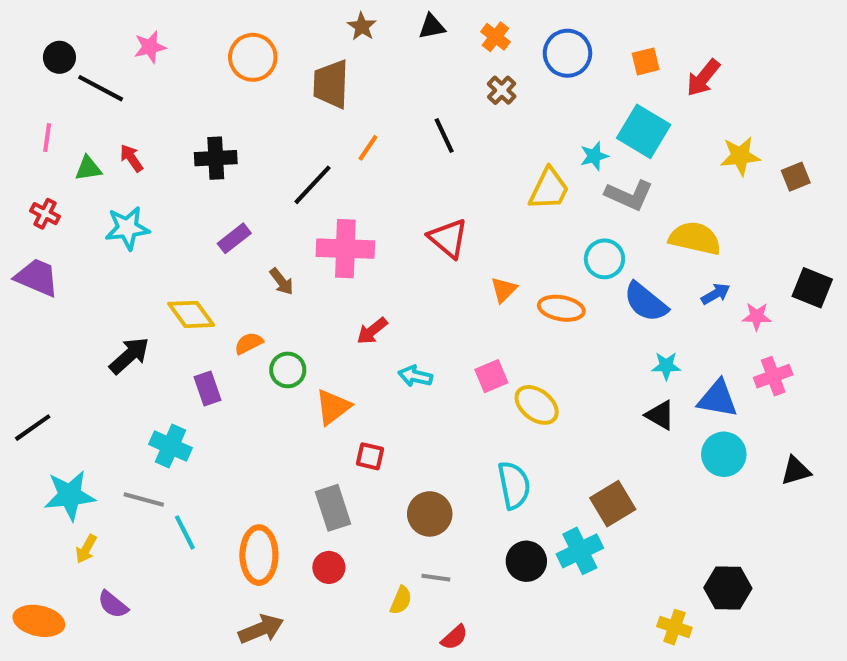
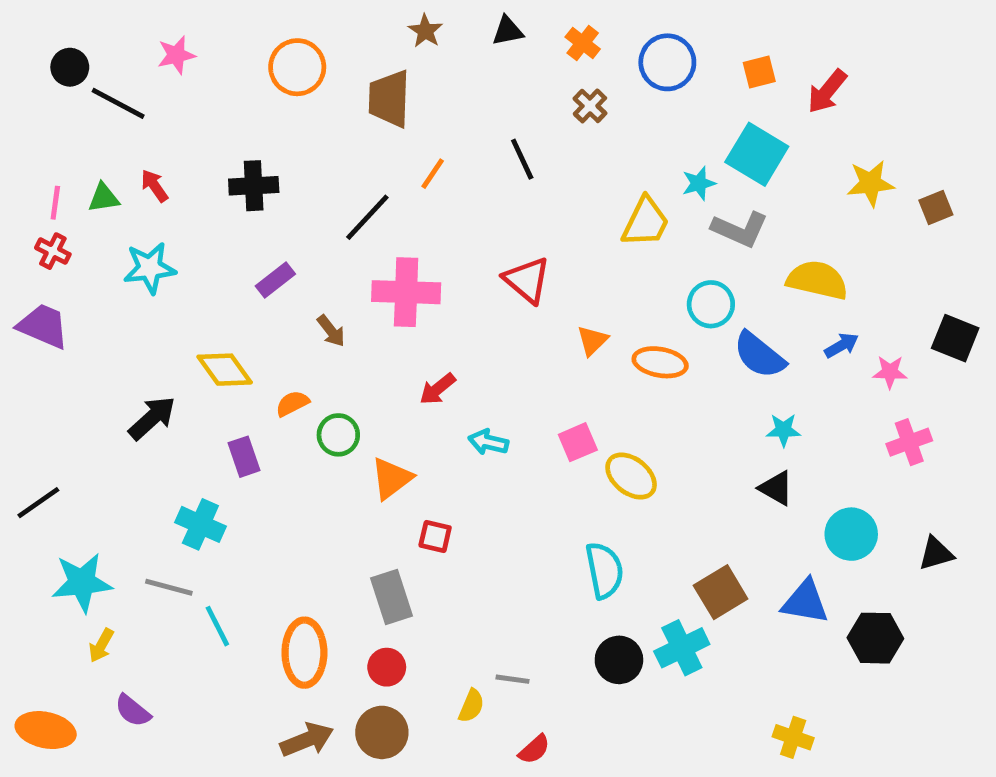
pink line: (47, 138) -> (55, 203), moved
blue triangle: (718, 399) -> (805, 602), moved
brown circle: (430, 514) -> (382, 732), moved
black hexagon: (728, 588) -> (875, 638), moved

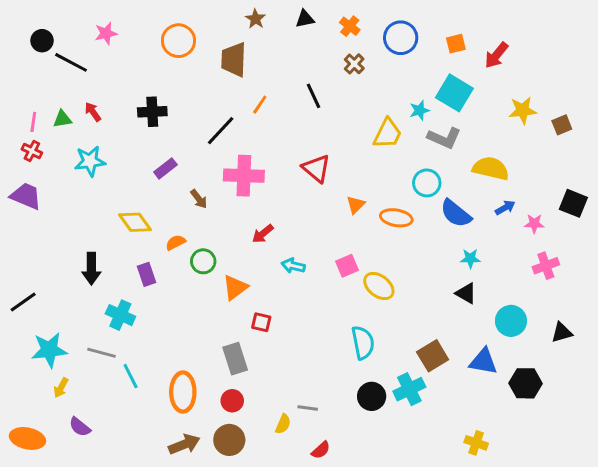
black arrow: (152, 418) -> (91, 269), moved, turned 132

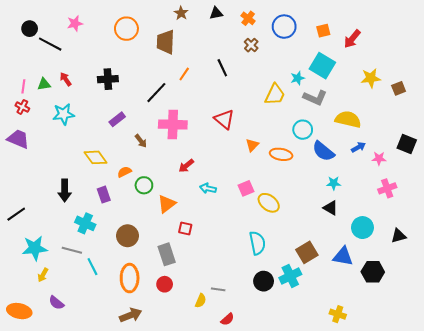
brown circle: (229, 440) -> (127, 236), moved

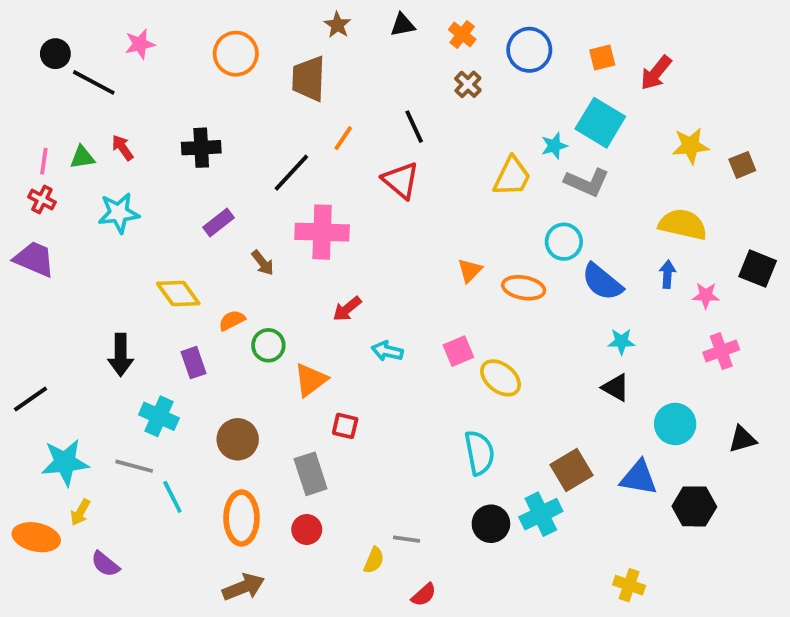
red triangle: (224, 119) -> (401, 180), moved
yellow semicircle: (348, 119) -> (683, 224), moved
blue arrow: (358, 147) -> (667, 274), turned -56
orange ellipse: (19, 311) -> (36, 537), moved

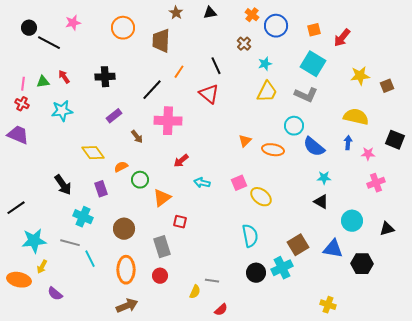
orange cross: (462, 34) -> (252, 15), moved
cyan star: (554, 146) -> (265, 64), moved
black arrow: (121, 355) -> (63, 185), turned -35

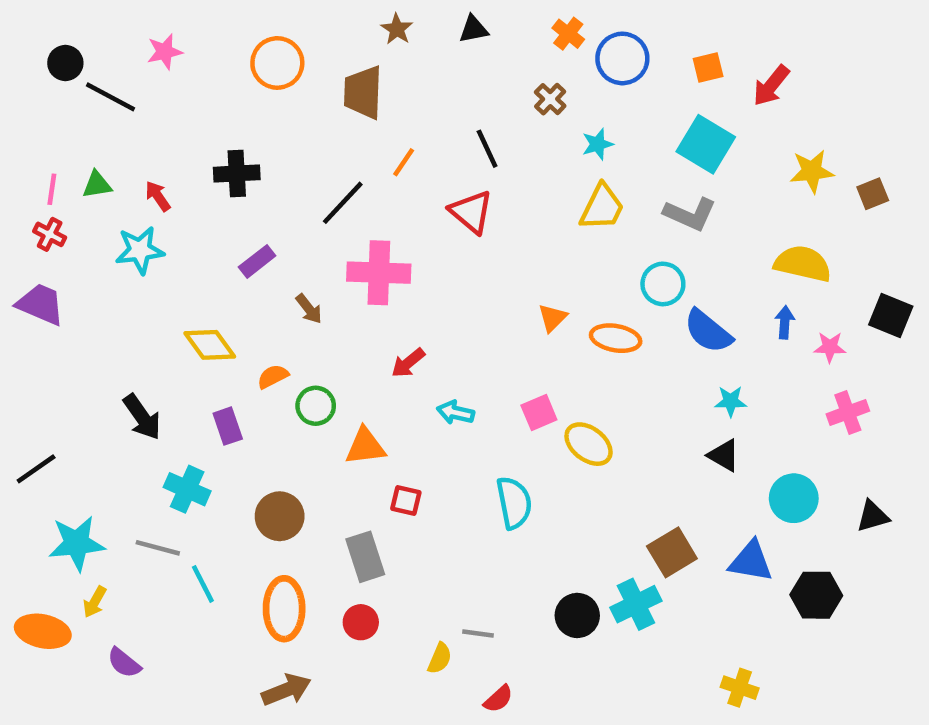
red arrow: (64, 77) -> (158, 196), moved
orange triangle: (162, 198) -> (365, 446), turned 30
cyan semicircle: (250, 236) -> (514, 503), moved

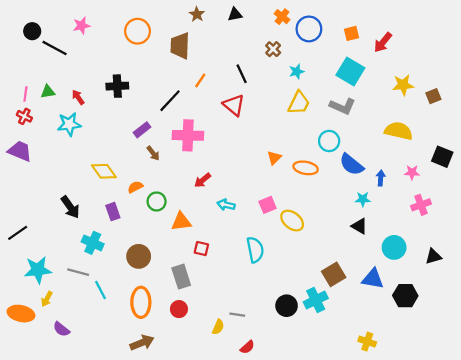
purple rectangle: (257, 261) -> (142, 130), moved
blue arrow: (785, 322) -> (381, 178), moved

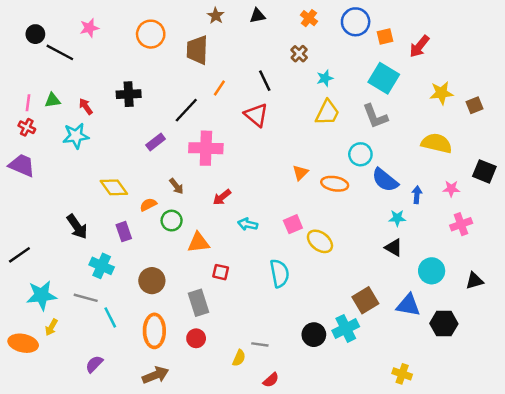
blue circle: (309, 29) -> (356, 22), moved
gray L-shape: (343, 106) -> (375, 116), turned 45
brown arrow: (153, 153) -> (176, 186), moved
purple semicircle: (61, 329) -> (94, 364), moved, turned 96

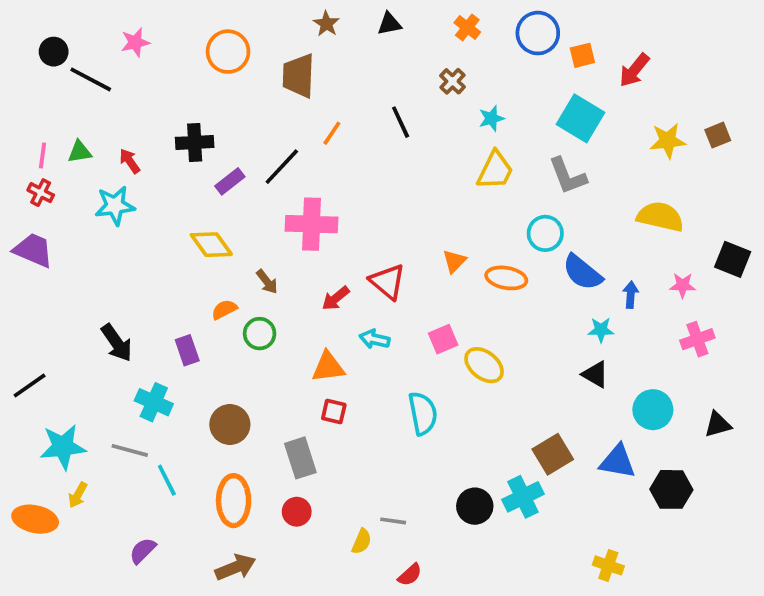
brown square: (475, 105) -> (718, 135), moved
red triangle: (256, 115) -> (388, 282), moved
purple rectangle: (156, 142) -> (230, 181), moved
yellow diamond: (114, 187) -> (211, 245), moved
orange triangle: (199, 243) -> (328, 367), moved

